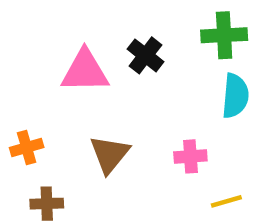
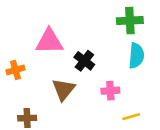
black cross: (146, 55) -> (84, 61), moved
orange cross: (27, 147) -> (15, 70), moved

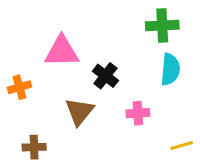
yellow line: (131, 117) -> (182, 146), moved

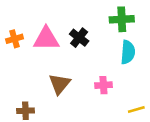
black cross: (105, 76) -> (79, 38), moved
orange cross: (19, 87) -> (15, 39), moved

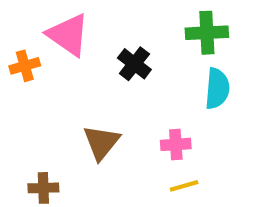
pink triangle: (46, 39) -> (68, 35), moved, turned 36
yellow line: (136, 109) -> (184, 186), moved

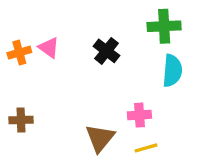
pink triangle: (68, 35) -> (49, 48), moved, size x0.6
brown triangle: (101, 142) -> (100, 138), moved
brown cross: (43, 188) -> (21, 120), moved

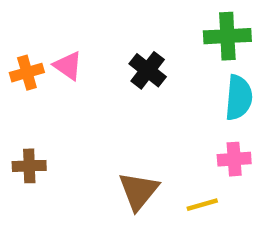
pink cross: (139, 115) -> (234, 159), moved

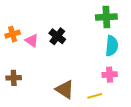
pink triangle: (68, 66) -> (32, 40), moved
black cross: (148, 70) -> (57, 36), moved
brown triangle: (139, 191) -> (65, 90), turned -36

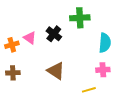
green cross: (106, 17) -> (80, 18), moved
orange cross: (13, 34) -> (12, 45), moved
brown triangle: (65, 90) -> (56, 71), moved

